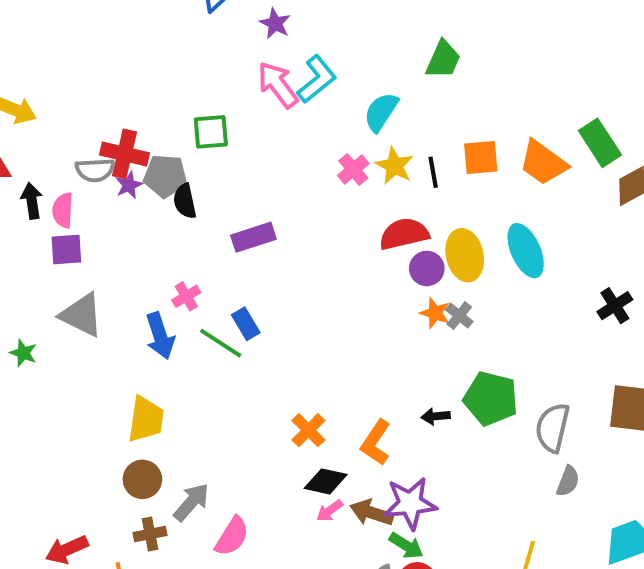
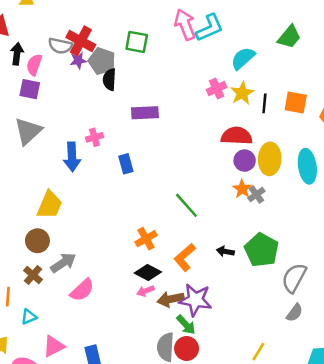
gray triangle: (82, 315) -> (28, 131), turned 36
green line: (221, 343) -> (186, 205), moved
brown arrow: (372, 513) -> (171, 299), turned -45
brown cross: (150, 534) -> (33, 275), turned 36

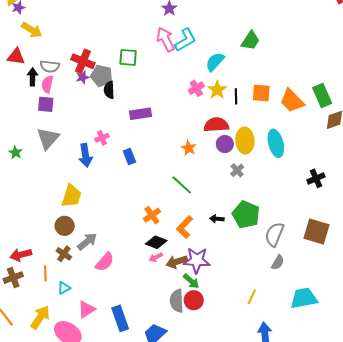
gray semicircle: (60, 46) -> (50, 66), moved
orange star: (242, 189) -> (189, 148), moved

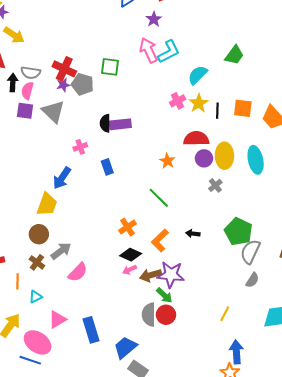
black semicircle: (109, 90) -> (105, 123), moved
gray triangle: (48, 138) -> (53, 112), moved, turned -30
blue arrow: (85, 155) -> (62, 178), moved, turned 40
green pentagon: (246, 215) -> (238, 232), moved

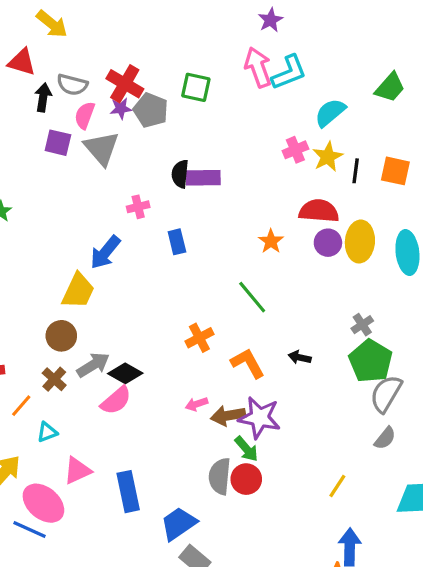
pink semicircle: (27, 91) -> (85, 115), moved
gray cross: (215, 185) -> (362, 325), moved
orange L-shape: (160, 240) -> (248, 363), turned 100
black diamond: (131, 255) -> (125, 373), moved
orange line: (17, 281) -> (21, 406), turned 35

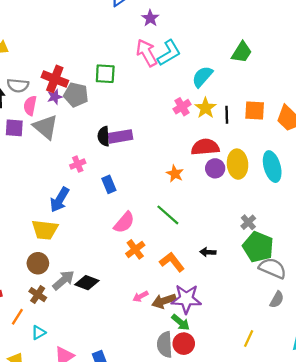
yellow trapezoid: (78, 291) -> (45, 230), turned 80
gray semicircle: (386, 394) -> (273, 268), turned 92
pink semicircle: (116, 400) -> (124, 222), moved

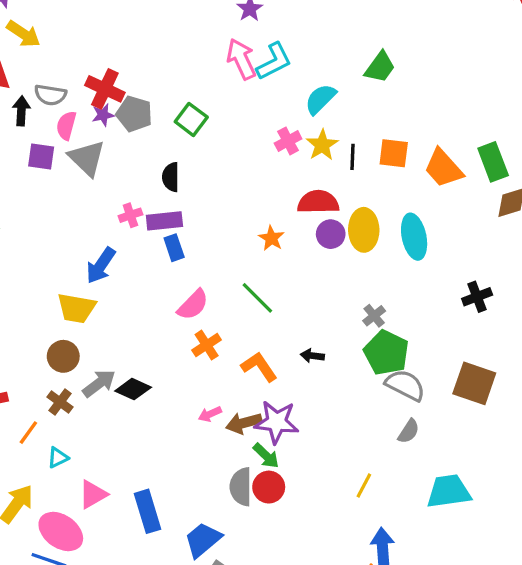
green square: (105, 74) -> (191, 119), moved, turned 30
purple rectangle: (120, 136) -> (164, 221), moved

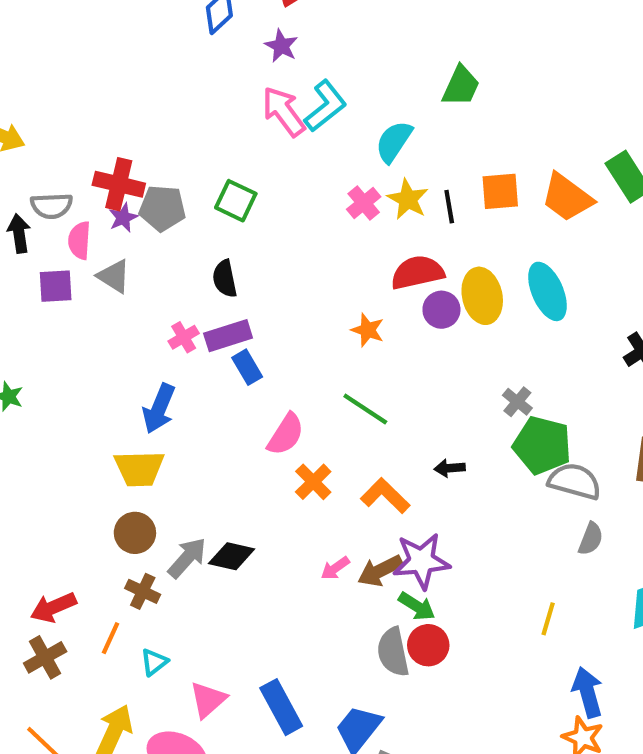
gray triangle: (87, 158) -> (114, 276), size x0.7

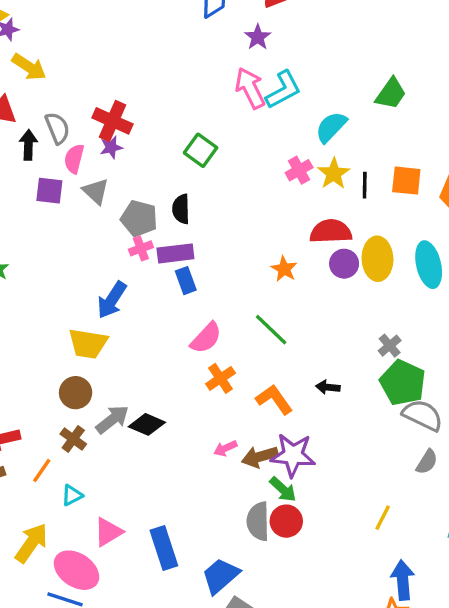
gray semicircle: (51, 206) -> (57, 128), turned -120
gray pentagon: (162, 208) -> (139, 218), moved

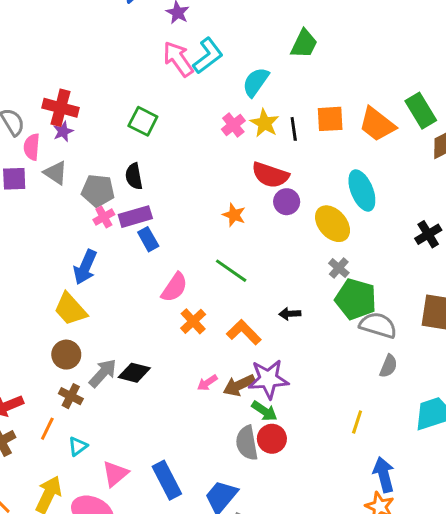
red semicircle: (331, 231) -> (270, 175), turned -150
yellow ellipse: (377, 259) -> (333, 224), moved, turned -30
yellow trapezoid: (88, 344) -> (70, 309), turned 48

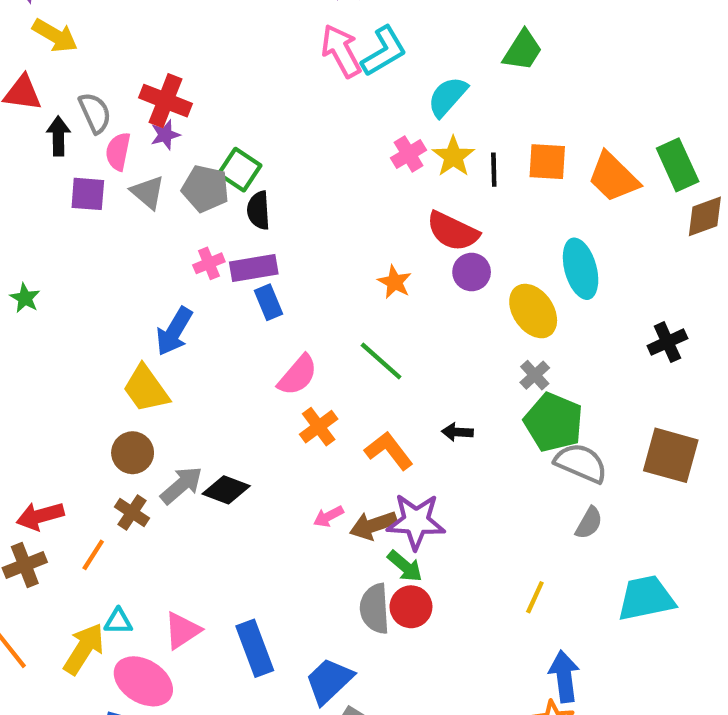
green square: (143, 121) -> (240, 170), moved
gray pentagon: (98, 191) -> (205, 189), moved
cyan triangle: (78, 446) -> (118, 621), moved, turned 30

